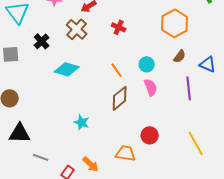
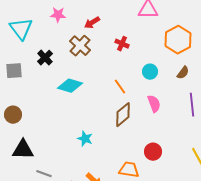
cyan circle: (147, 64) -> (150, 72), moved

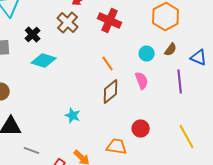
red cross: (122, 44) -> (110, 20), size x1.6
cyan circle: (150, 72) -> (147, 54), moved
cyan diamond: (70, 86) -> (44, 60), moved

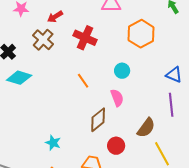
brown semicircle: (171, 50) -> (146, 128), moved, size x1.5
purple line: (180, 82) -> (171, 105), moved
brown diamond: (111, 92) -> (98, 120), moved
cyan star: (73, 116) -> (53, 143), moved

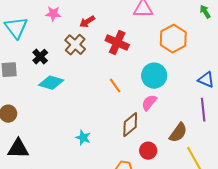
cyan circle: (122, 71) -> (154, 76), size x1.6
pink semicircle: (117, 98) -> (149, 103), turned -120
cyan star: (53, 143) -> (83, 138), moved

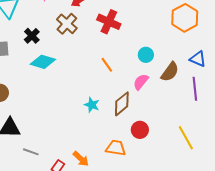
orange hexagon: (173, 39) -> (185, 18), moved
cyan circle: (154, 76) -> (146, 55), size x0.6
brown semicircle: (178, 133) -> (170, 72), moved
cyan star: (83, 138) -> (92, 105), moved

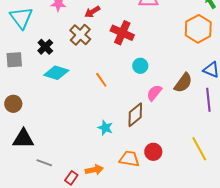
cyan circle: (146, 55) -> (140, 66), moved
orange line: (107, 65) -> (101, 80), moved
cyan star: (92, 105) -> (105, 128), moved
red circle: (140, 130) -> (153, 152), moved
orange arrow: (81, 159) -> (94, 170), turned -54

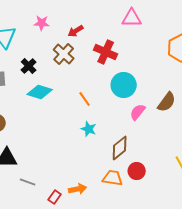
cyan circle: (140, 66) -> (124, 85), size x1.6
brown diamond: (135, 115) -> (120, 148), moved
cyan star: (105, 128) -> (89, 129), moved

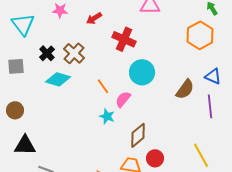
brown cross: (64, 54) -> (74, 53), moved
pink semicircle: (138, 112) -> (123, 99), moved

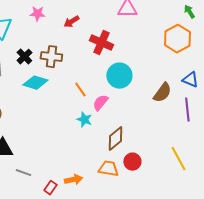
brown cross: (74, 53) -> (51, 57), turned -35

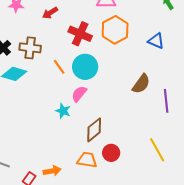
orange hexagon: (177, 39) -> (115, 30), moved
cyan circle: (119, 76) -> (85, 67), moved
blue triangle: (190, 80) -> (156, 41), moved
orange line: (80, 90) -> (59, 67), moved

